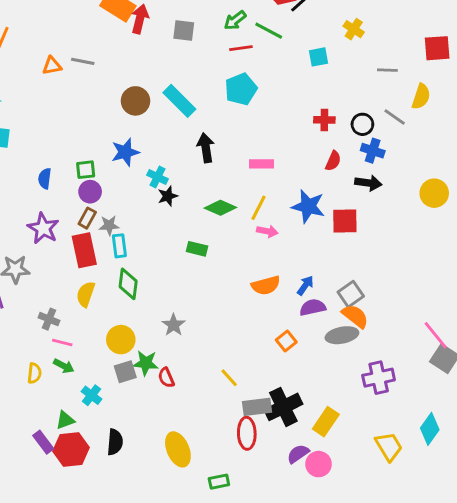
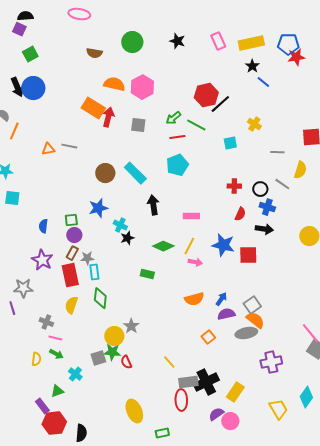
yellow circle: (121, 340) -> (114, 336), moved
black semicircle: (115, 442) -> (81, 433), moved
red hexagon: (71, 449) -> (54, 423), moved

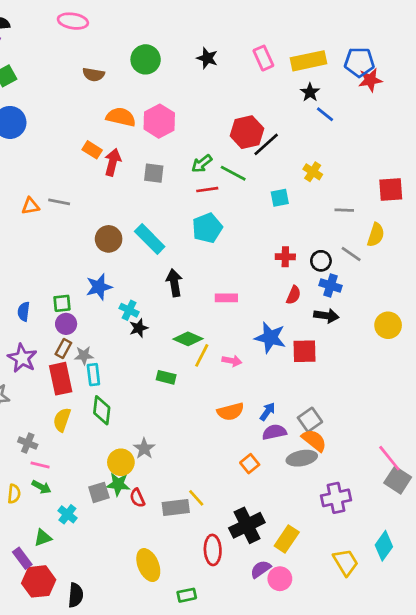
orange rectangle: (93, 108) -> (92, 150), size x0.6
yellow line: (189, 246) -> (202, 355), moved
gray rectangle: (188, 382) -> (176, 507), moved

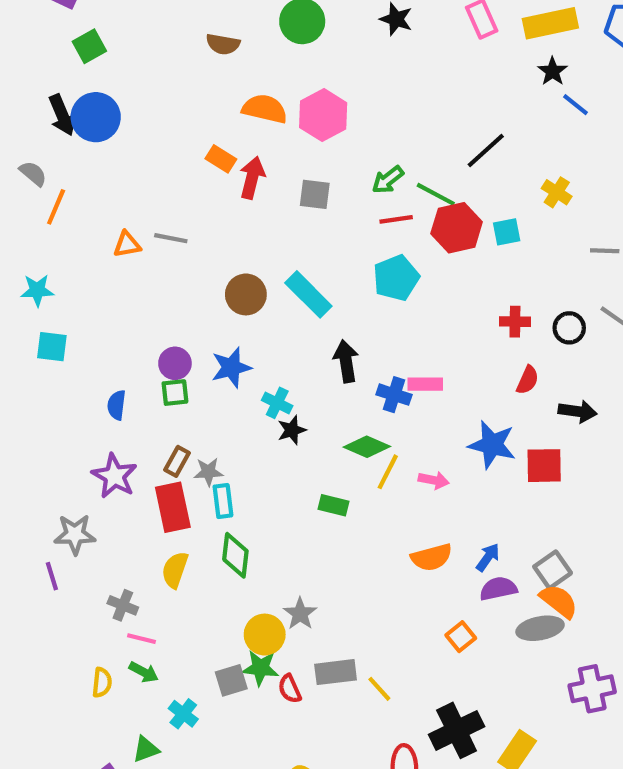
red hexagon: (247, 132) -> (457, 228), moved
blue cross: (331, 286) -> (394, 395), moved
purple circle: (66, 324) -> (175, 363), moved
gray rectangle: (176, 507) -> (336, 672), moved

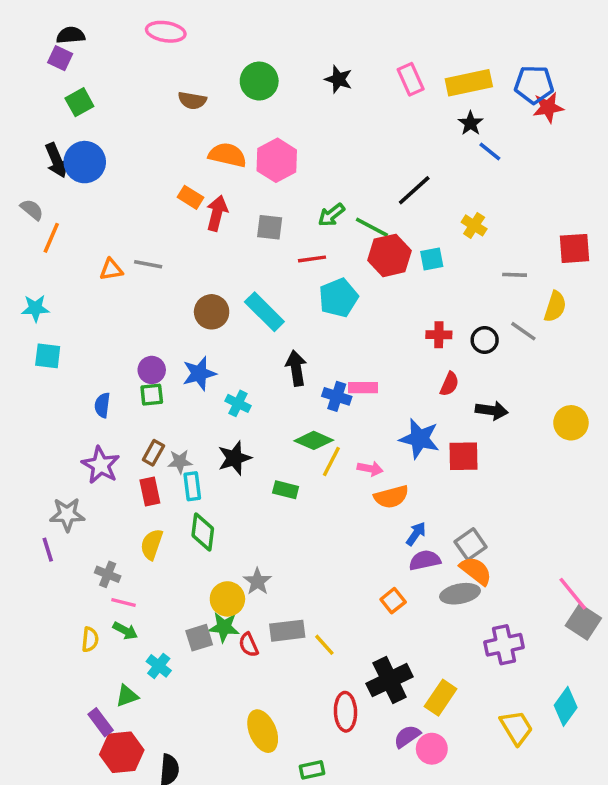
red line: (396, 219) -> (312, 259), moved
black star: (292, 430) -> (234, 458), moved, size x1.4
red rectangle: (173, 507) -> (150, 492), size x0.7
orange semicircle: (432, 557) -> (391, 497), moved

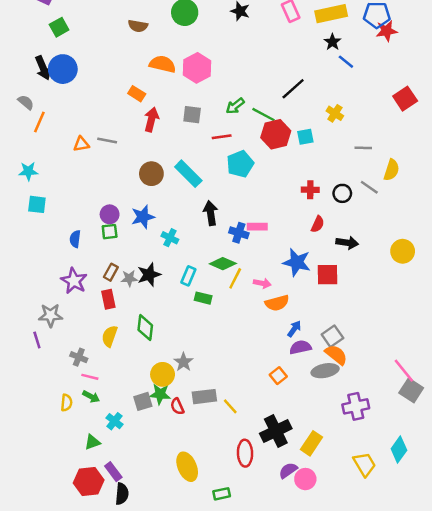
red arrow: (217, 213) -> (151, 120), moved
red square: (574, 248) -> (405, 99), moved, turned -30
black star: (234, 458) -> (149, 275), moved
cyan rectangle: (192, 486) -> (188, 276), moved, turned 30
purple rectangle: (101, 722) -> (113, 472), moved

